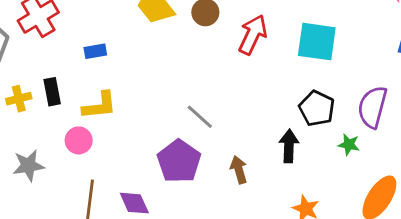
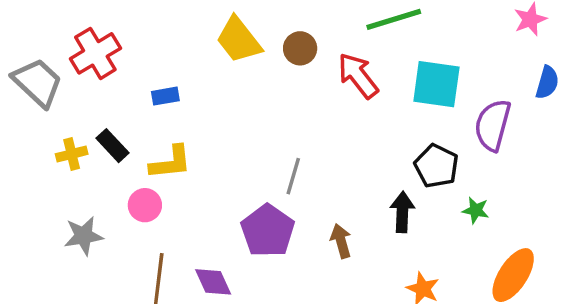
red arrow: (253, 35) -> (358, 76), turned -63
black rectangle: (52, 92) -> (113, 146), turned -32
purple semicircle: (372, 107) -> (493, 125), moved
gray line: (200, 117) -> (293, 176), turned 64

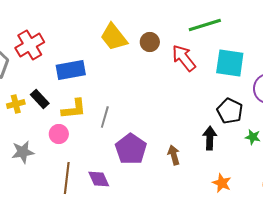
blue rectangle: (165, 96) -> (71, 70), size x1.8
gray line: (293, 176) -> (105, 117), moved

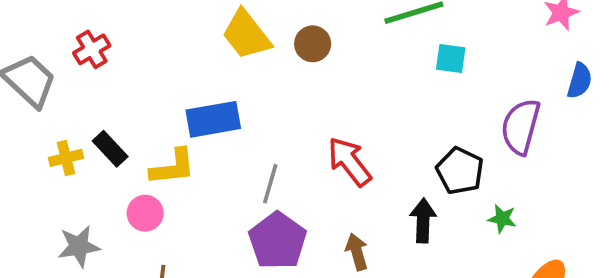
red cross: (30, 45) -> (92, 49), size x0.7
red arrow: (184, 58) -> (349, 162), moved
cyan square: (230, 63) -> (451, 59), moved, size x0.6
blue rectangle: (71, 70) -> (213, 119), moved
gray line: (105, 117) -> (270, 184), moved

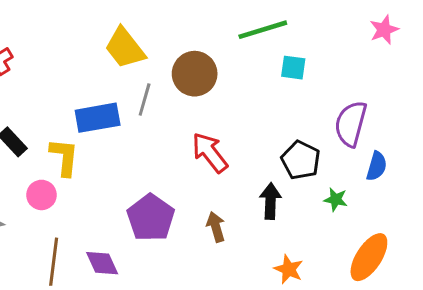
brown circle: (313, 44) -> (195, 74), moved, size x1.5
blue semicircle: (580, 81) -> (377, 166), moved
yellow L-shape: (173, 167) -> (64, 157), turned -78
gray line: (270, 184) -> (145, 99), moved

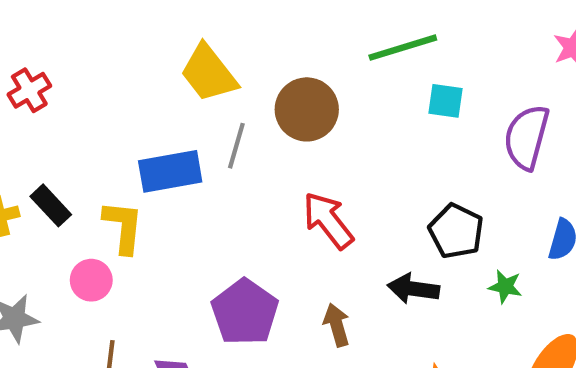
purple semicircle: (351, 124) -> (527, 137), moved
black arrow: (270, 201) -> (413, 289), turned -84

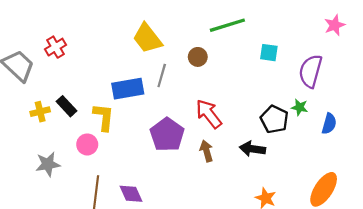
green line: (403, 48) -> (227, 25), moved
brown circle: (307, 109) -> (198, 57), size x0.6
green star: (505, 287) -> (300, 107), moved
purple pentagon: (245, 312) -> (167, 135), moved
brown arrow: (337, 325) -> (207, 151), moved

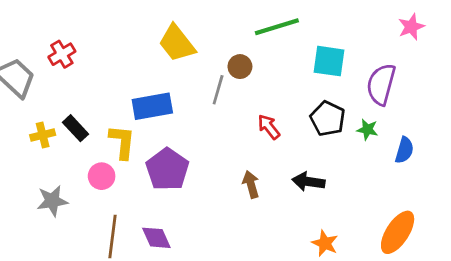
cyan square: (269, 53) -> (329, 61), size x1.4
gray line: (162, 76) -> (218, 90), moved
red arrow: (209, 114) -> (269, 127), moved, size x0.7
black pentagon: (274, 119) -> (328, 119), moved
purple pentagon: (167, 135) -> (167, 169), moved

